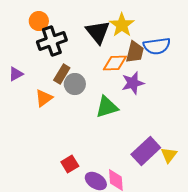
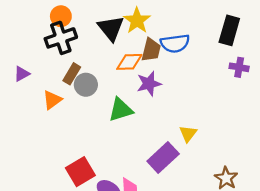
orange circle: (39, 21) -> (61, 16), moved
yellow triangle: (169, 155) -> (188, 134), moved
red square: (70, 164) -> (80, 172), size x1.5

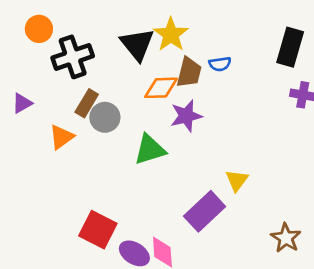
orange circle: (61, 16) -> (39, 29), moved
blue semicircle: (175, 43) -> (220, 64), size x0.6
red square: (80, 172) -> (98, 230), turned -32

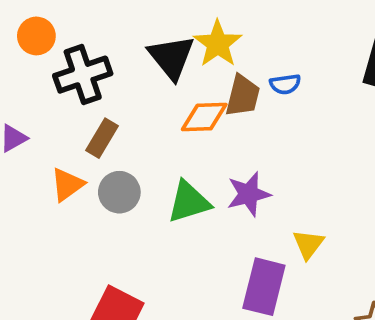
purple star: (186, 116) -> (249, 194), moved
gray circle: (105, 117) -> (119, 192), moved
purple rectangle: (205, 211) -> (264, 287), turned -33

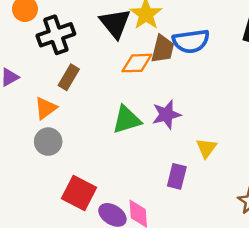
blue semicircle: (285, 84) -> (191, 41), size x1.8
gray circle: (119, 192) -> (48, 142), moved
purple rectangle: (264, 287) -> (177, 176), size x0.7

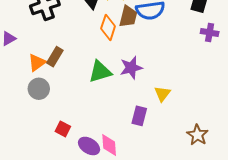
orange diamond: (137, 63) -> (108, 27), turned -70
brown rectangle: (69, 77) -> (55, 57), moved
red square: (79, 193) -> (63, 129), size x0.6

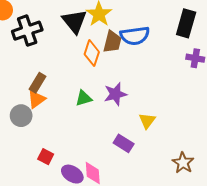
orange triangle: (37, 63) -> (36, 99), moved
green triangle: (100, 72) -> (84, 98), size x0.7
purple rectangle: (139, 116) -> (124, 143), turned -72

